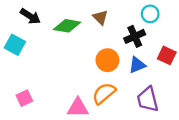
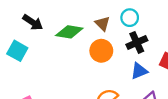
cyan circle: (150, 14) -> (130, 18), moved
orange circle: (107, 60) -> (101, 51), moved

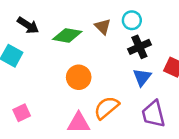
orange circle: (101, 51) -> (79, 77), moved
blue triangle: (139, 71) -> (142, 77), turned -30

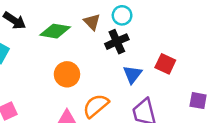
black cross: (139, 47) -> (117, 42), moved

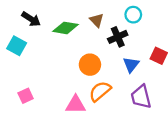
cyan circle: (122, 15) -> (133, 15), moved
orange circle: (67, 74) -> (90, 65), moved

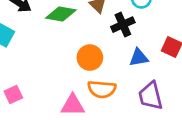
blue triangle: (131, 65) -> (139, 58), turned 42
orange semicircle: (100, 91) -> (102, 89), turned -135

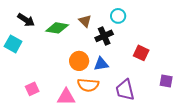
blue triangle: (139, 58) -> (101, 64), moved
pink square: (13, 94) -> (32, 89), moved

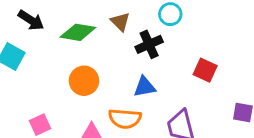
orange circle: (79, 61) -> (84, 81), moved

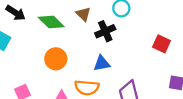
green diamond: (78, 32) -> (51, 22), turned 35
red square: (205, 70) -> (162, 44), moved

